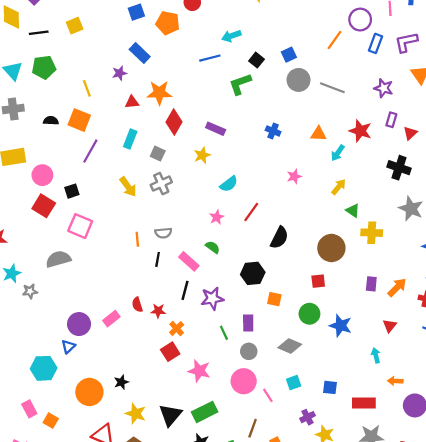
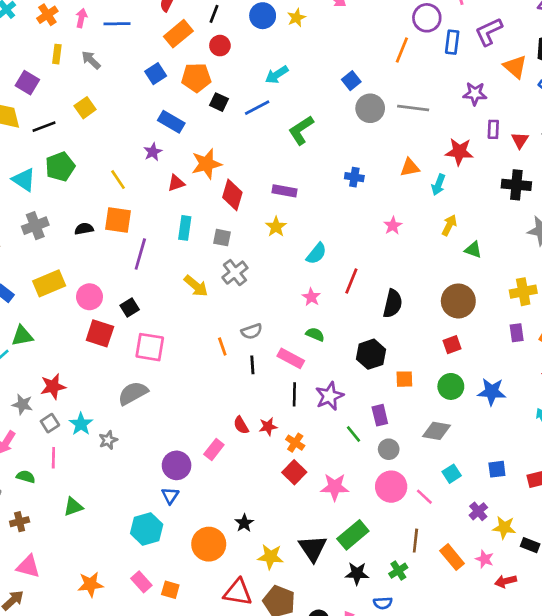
black square: (256, 60) -> (219, 102), moved
yellow cross: (372, 233) -> (523, 292), moved

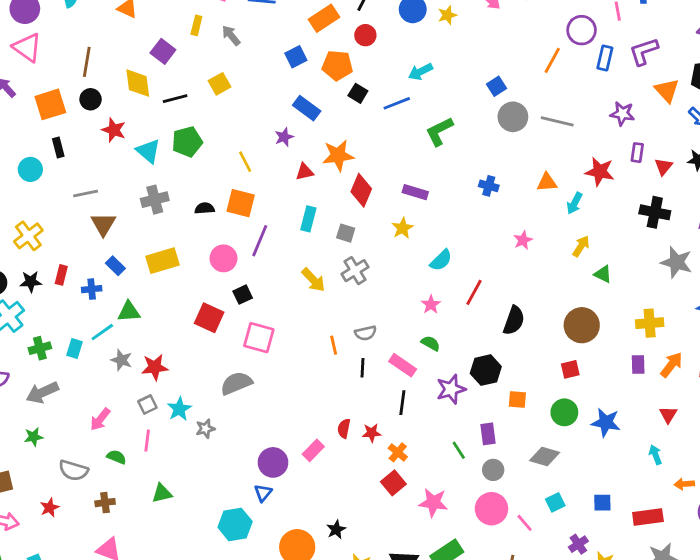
pink circle: (90, 297) -> (224, 258), moved
purple star: (329, 396) -> (451, 389), moved
gray star: (22, 404) -> (121, 360), moved
red semicircle: (241, 425) -> (344, 428), turned 36

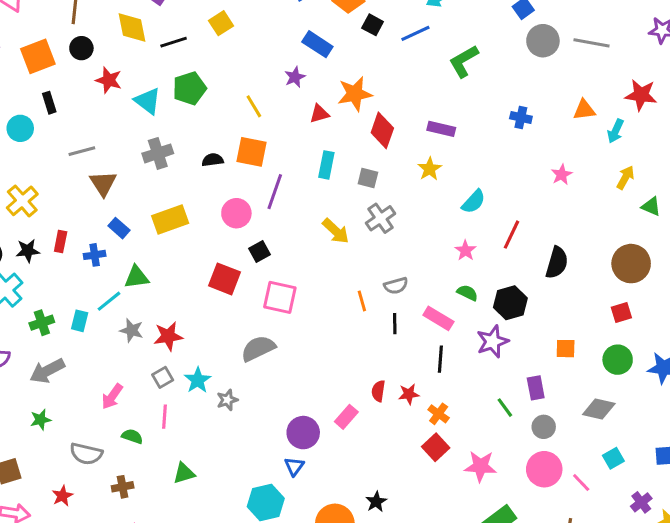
black hexagon: (486, 370) -> (510, 303), moved

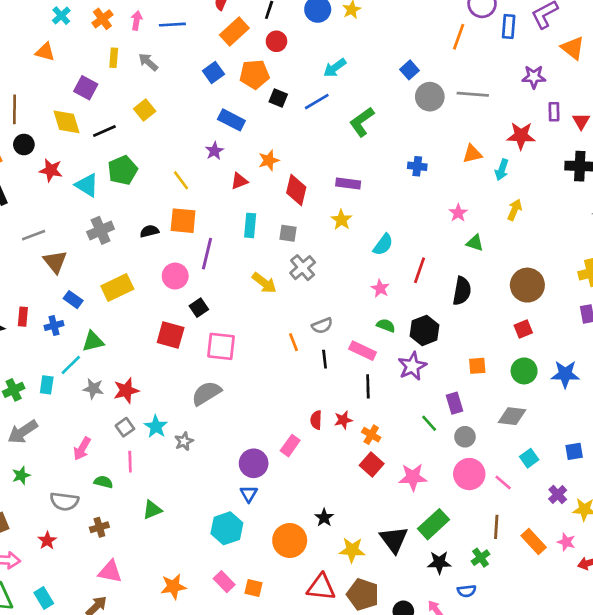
orange star: (355, 94) -> (269, 160), size x0.7
green triangle: (651, 207) -> (475, 243), moved

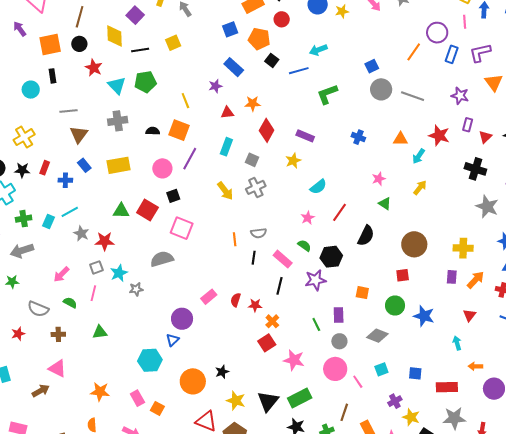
green triangle: (93, 341) -> (121, 211), moved
pink rectangle: (290, 446) -> (209, 297), moved

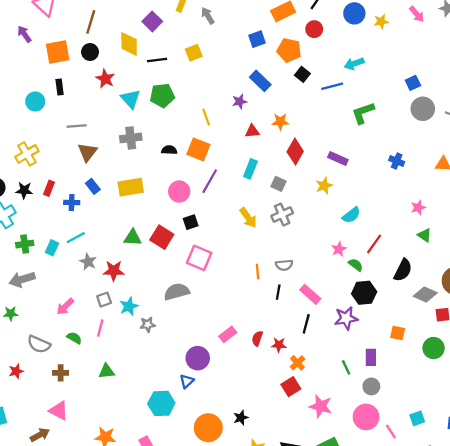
green semicircle: (304, 246) -> (356, 265), moved
gray diamond: (377, 336) -> (425, 294), moved

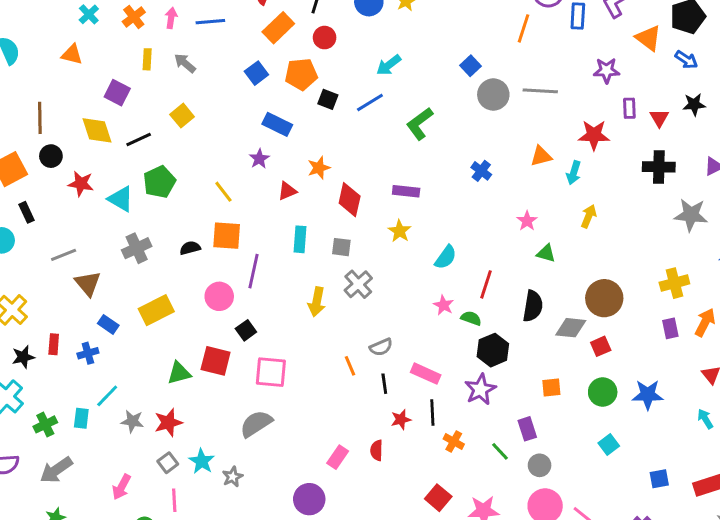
blue cross: (397, 161) -> (481, 171), turned 32
yellow arrow: (248, 218) -> (317, 302), turned 65
red star: (279, 345) -> (401, 419), moved
orange cross: (298, 363) -> (454, 442), moved
cyan square: (417, 418) -> (609, 444), moved

